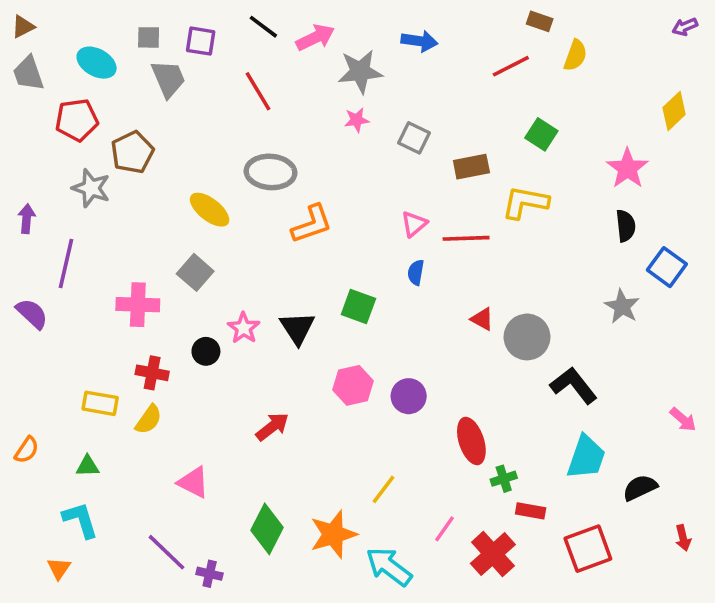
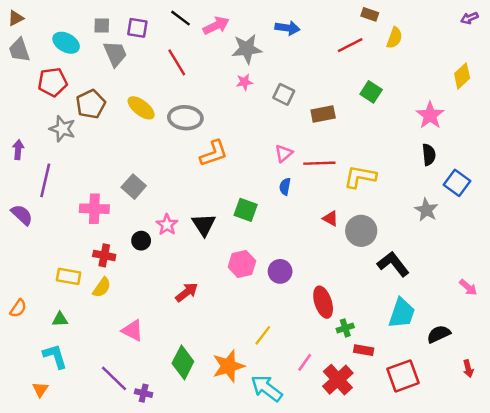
yellow L-shape: (525, 202) -> (360, 177), moved
yellow ellipse: (210, 210) -> (141, 108), moved

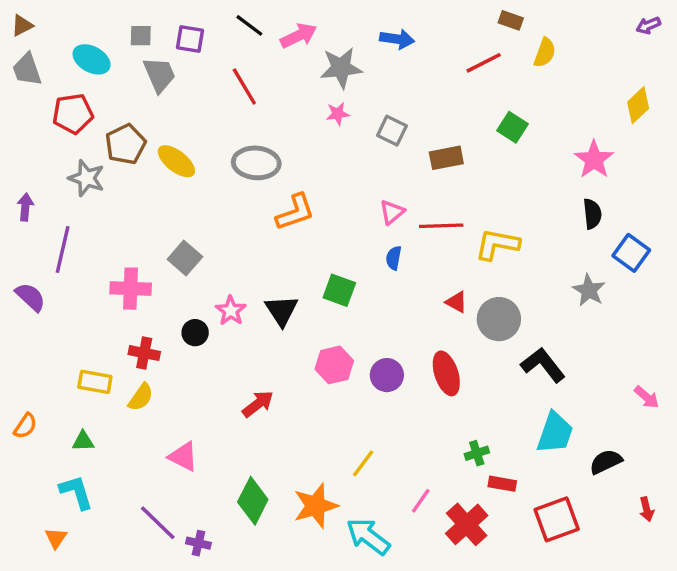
yellow ellipse: (141, 108) -> (176, 161), moved
red ellipse: (323, 302) -> (446, 373), moved

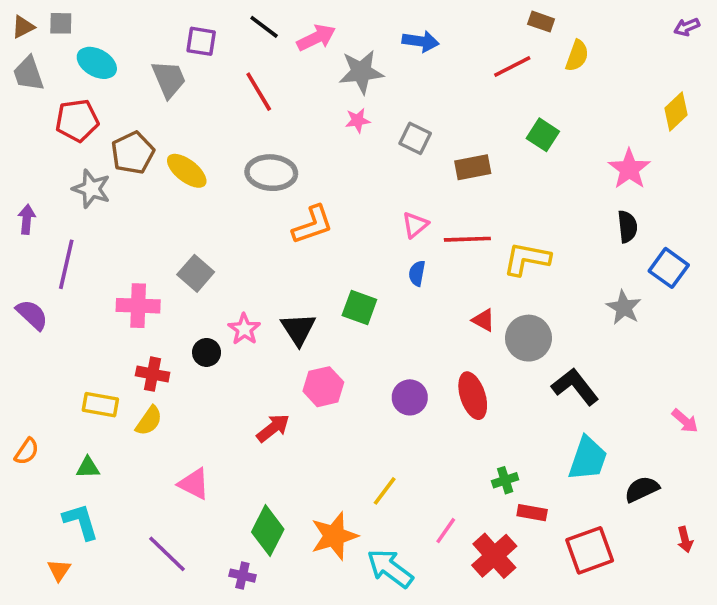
gray square: (141, 36) -> (61, 23), moved
pink hexagon: (334, 365) -> (323, 387), moved
purple cross: (198, 543) -> (242, 576), moved

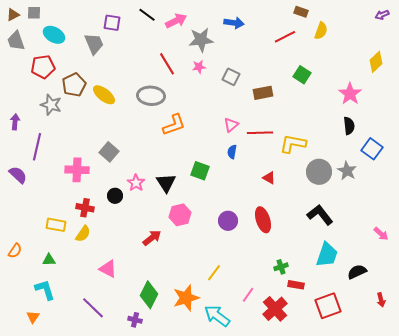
red line: (259, 92) -> (167, 64), moved
gray circle: (528, 338) -> (319, 172), moved

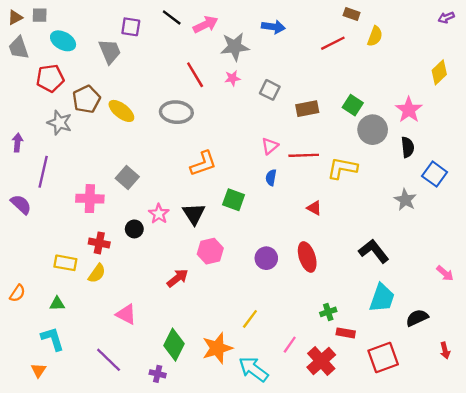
green square: (302, 75) -> (353, 105), moved
orange L-shape: (174, 125) -> (203, 164), moved
gray circle: (319, 172) -> (373, 130), moved

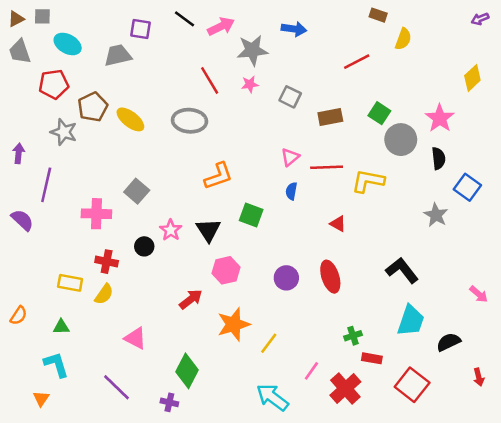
red line: (333, 43) -> (357, 62), moved
gray trapezoid: (110, 51) -> (118, 55), turned -80
orange star: (217, 348) -> (234, 324), moved
red square: (383, 357) -> (412, 385), turned -32

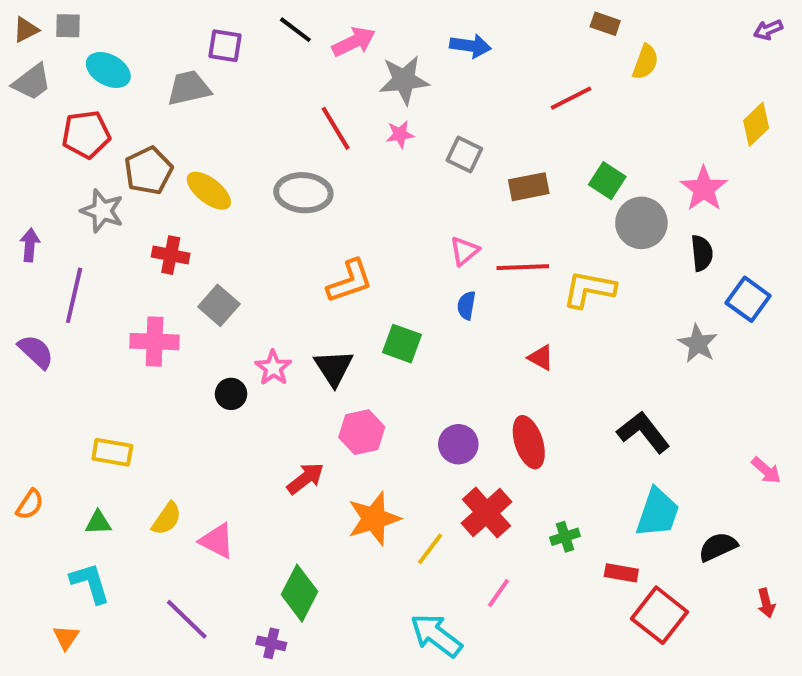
gray trapezoid: (20, 52) -> (32, 82), turned -108
red cross: (107, 262) -> (171, 255), moved
yellow semicircle: (104, 294) -> (167, 519), moved
red rectangle: (372, 358) -> (621, 573), moved
red cross: (345, 389) -> (487, 513), moved

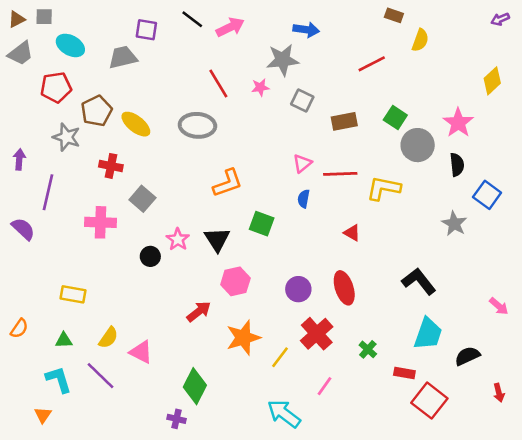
gray star: (404, 80) -> (283, 60), moved
green cross: (565, 537) -> (368, 349), turned -30
purple line: (187, 619) -> (101, 376), moved

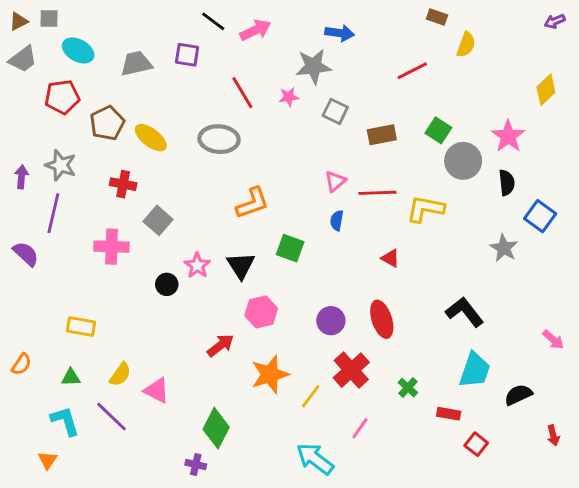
purple square: (146, 30) -> (187, 55), moved
gray star: (66, 137) -> (61, 165), moved
red square: (429, 401) -> (476, 444), size x0.6

